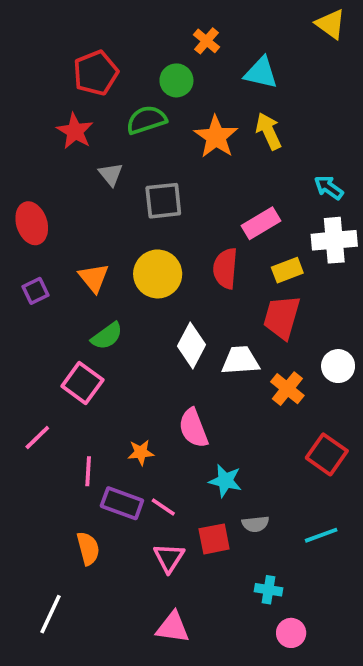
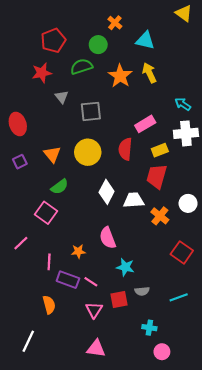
red star: (75, 131) -> (42, 73), turned 30

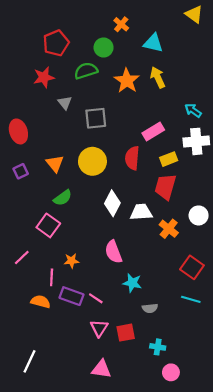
orange star: (78, 251) -> (71, 261), moved
cyan line: (179, 297) -> (191, 299), moved, turned 36
red square: (119, 299) -> (126, 333), moved
orange semicircle: (49, 305) -> (41, 302), moved, turned -60

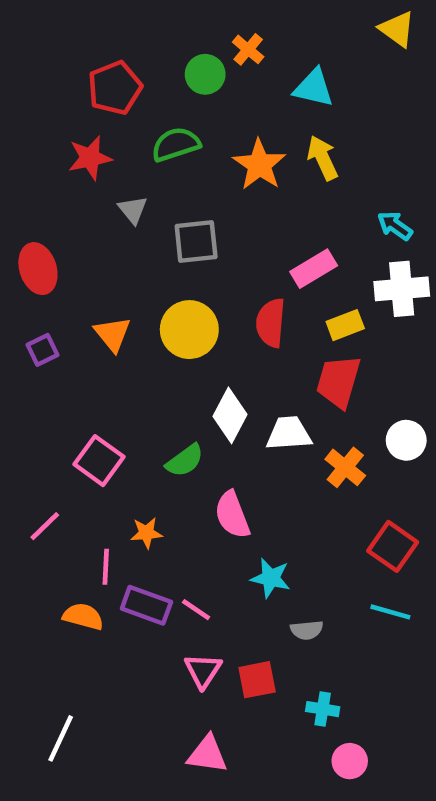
green circle: (104, 47) -> (205, 74), moved
green semicircle: (63, 198) -> (185, 461), moved

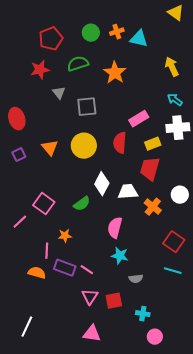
orange cross: (248, 49) -> (117, 32), moved, turned 32
yellow arrow: (323, 158) -> (172, 67), moved
pink semicircle: (232, 515) -> (115, 228), moved, turned 35
pink line: (45, 526) -> (20, 222), moved

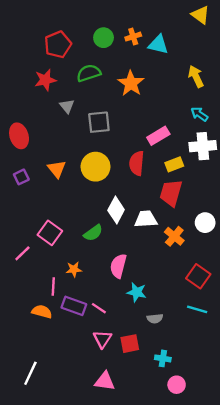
pink semicircle: (115, 228) -> (118, 266), moved

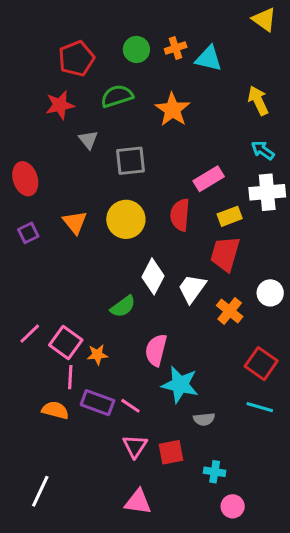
white trapezoid: (146, 219) -> (192, 288), turned -50
pink square: (50, 233) -> (66, 343), moved
cyan star: (137, 292) -> (180, 385), size x1.4

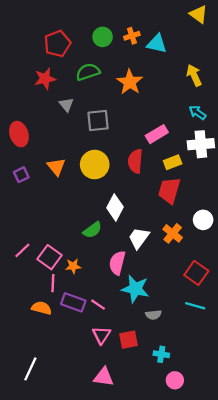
white trapezoid: (192, 288) -> (139, 238), moved

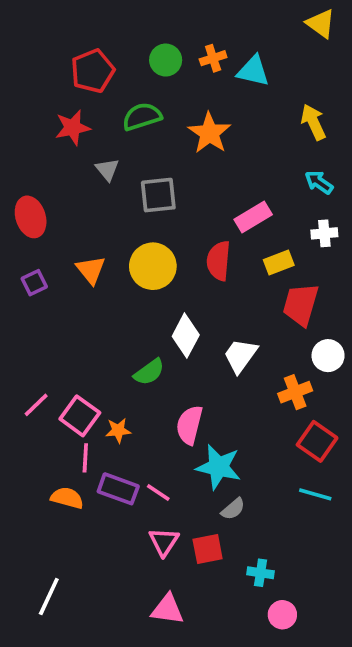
white cross: (201, 144) -> (324, 233), size x0.6
red trapezoid: (169, 191) -> (301, 305), moved
orange cross: (173, 233) -> (295, 392), moved, turned 30
white trapezoid: (139, 238) -> (240, 356), moved
gray semicircle: (153, 315) -> (233, 509), moved, turned -35

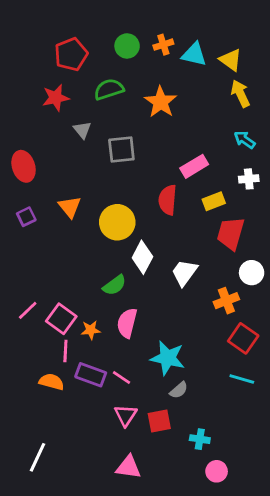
yellow triangle: (321, 24) -> (231, 60), moved
yellow circle: (153, 266) -> (117, 222), moved
pink semicircle: (189, 425) -> (127, 323), moved

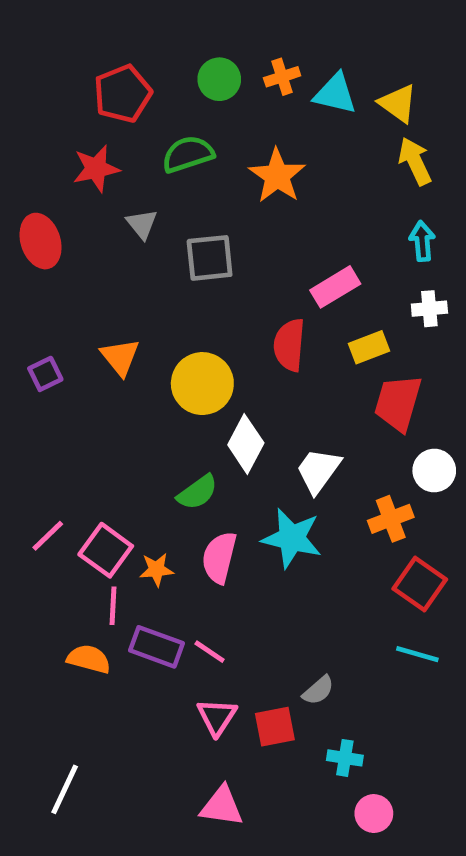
cyan arrow: (245, 140) -> (422, 241), turned 50
red ellipse: (24, 166) -> (41, 241), moved
cyan star: (168, 358) -> (292, 538), moved
gray semicircle: (179, 390) -> (318, 690), moved

